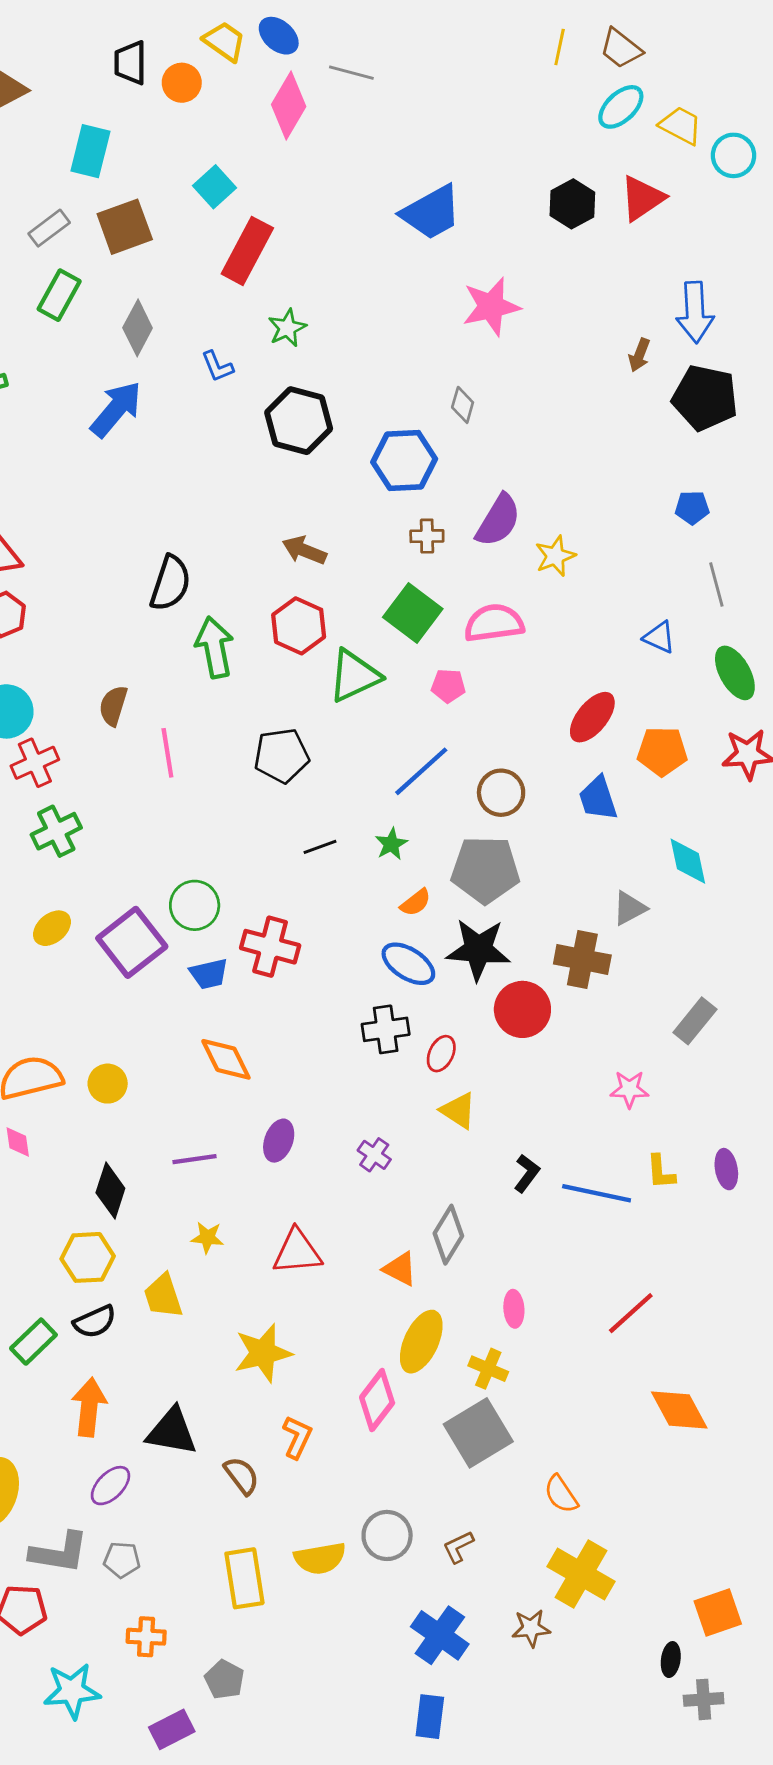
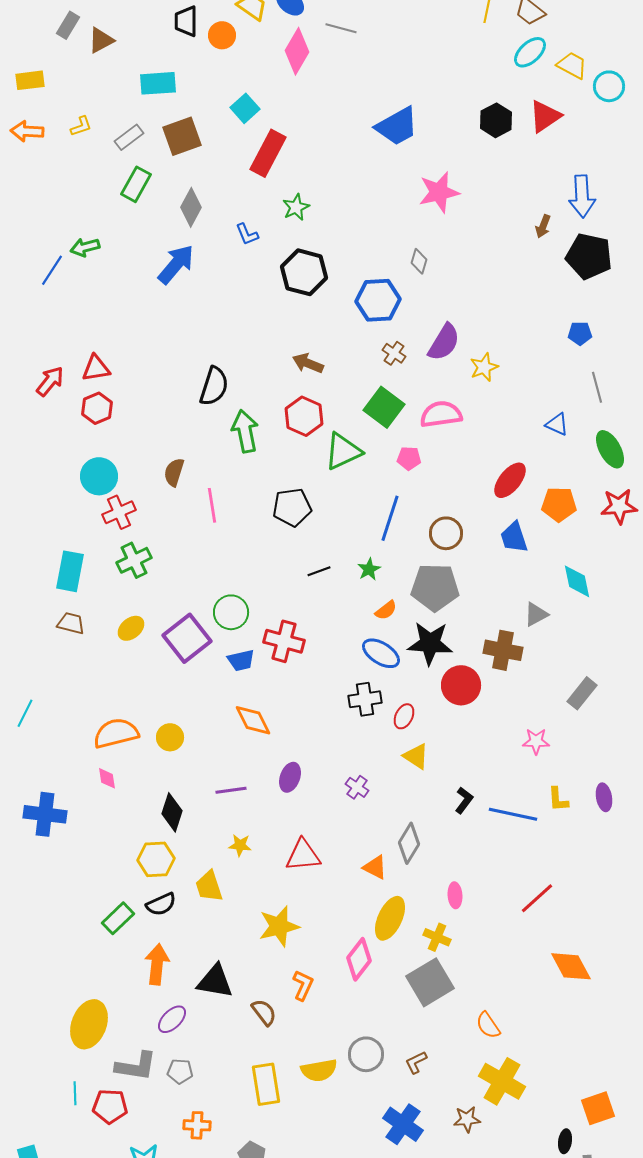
cyan rectangle: (90, 151) -> (158, 83), turned 72
brown cross: (427, 536) -> (394, 353), turned 35
blue line: (421, 771) -> (390, 518), turned -30

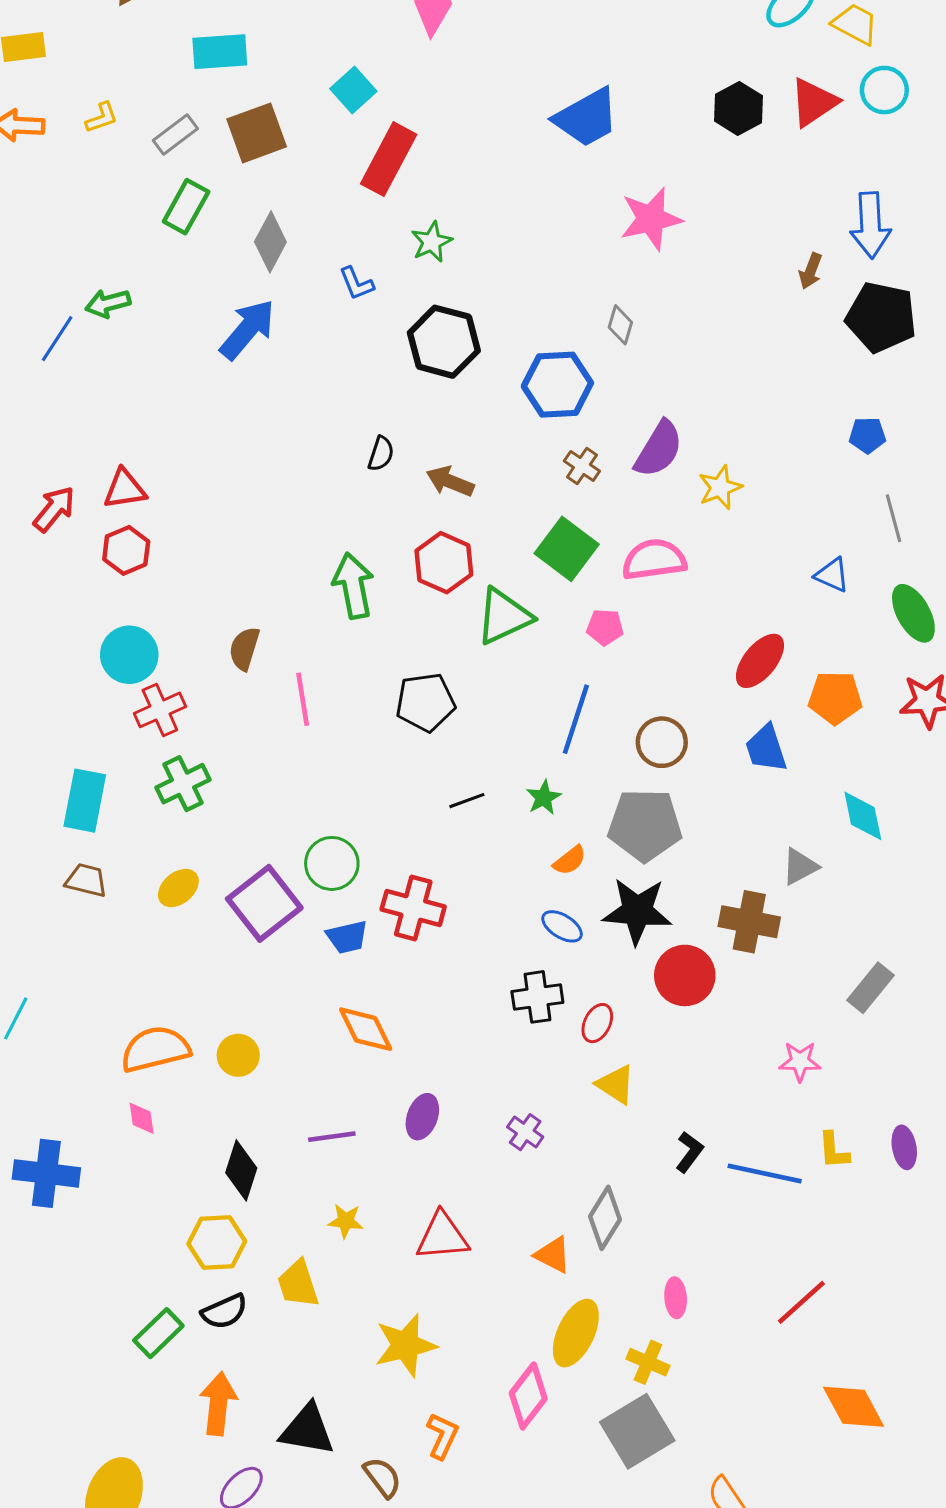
cyan circle: (609, 86) -> (884, 90), moved
black semicircle: (214, 386) -> (381, 454), moved, size x0.6
blue ellipse: (381, 653) -> (562, 926), size x0.7

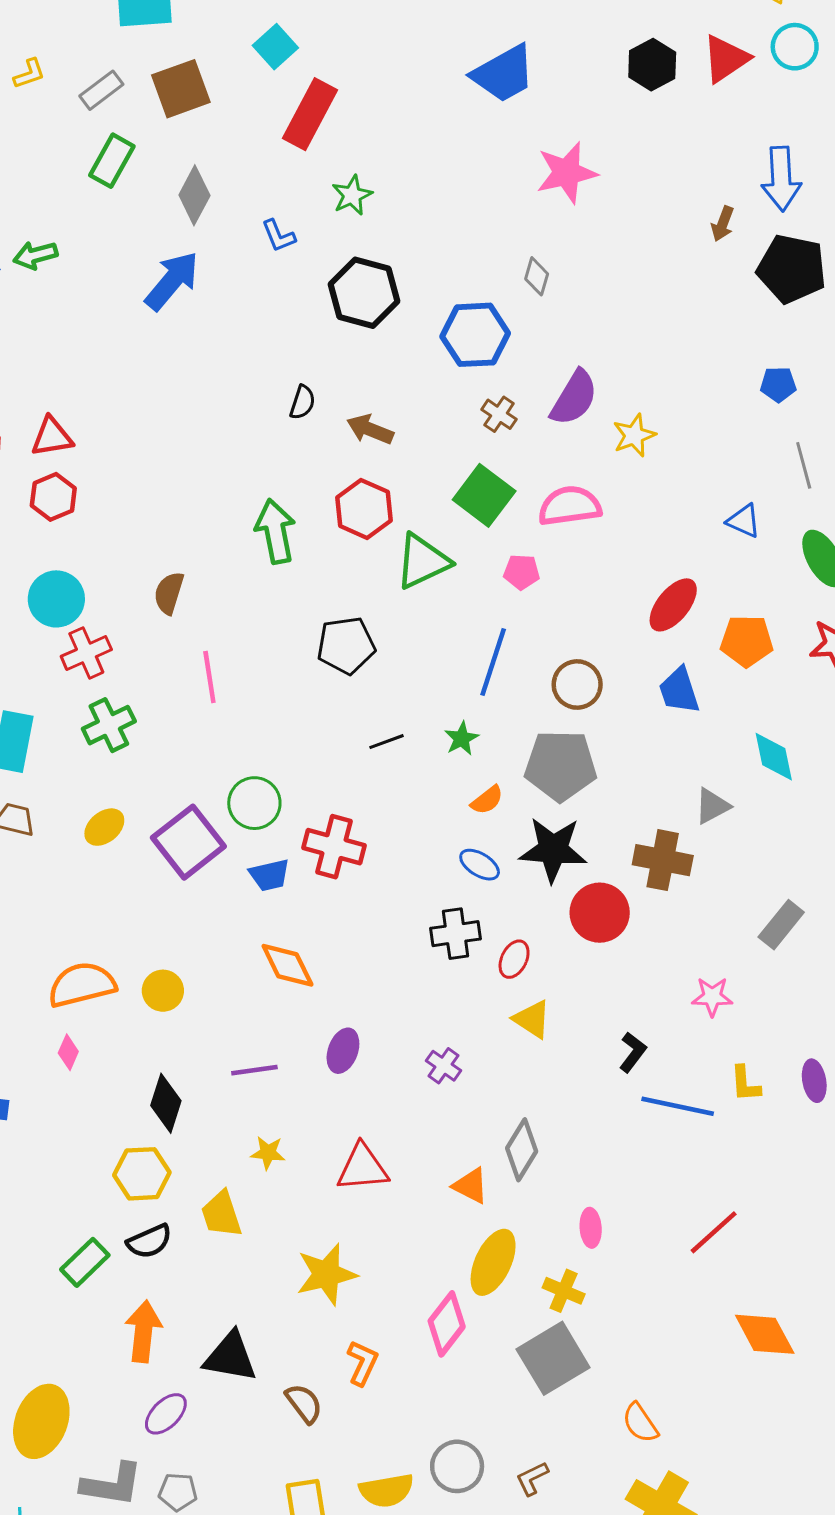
pink line: (303, 699) -> (209, 677), moved
pink diamond: (142, 1118) -> (68, 1052), turned 32
black L-shape: (689, 1152) -> (633, 1052), moved

